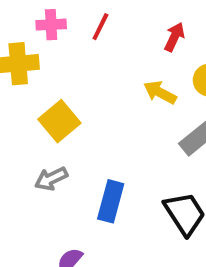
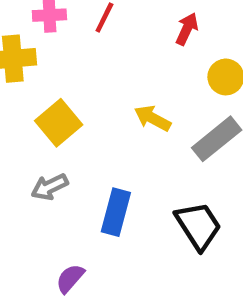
yellow arrow: (160, 92) -> (153, 118), moved

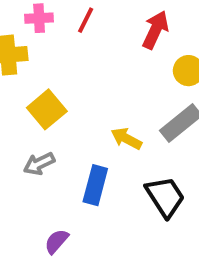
red arrow: (187, 29) -> (155, 30), size x1.4
yellow arrow: (153, 118) -> (126, 139), moved

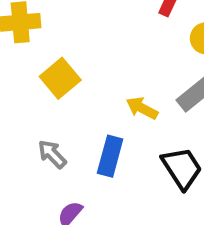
gray arrow: (39, 164) -> (52, 154), moved, turned 72

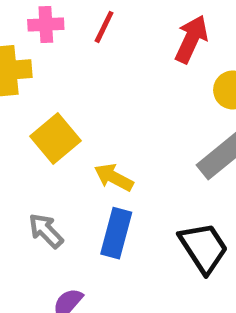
yellow arrow: (142, 108) -> (114, 177), moved

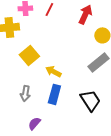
gray arrow: (46, 231) -> (25, 93), turned -126

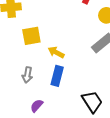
yellow square: (29, 55) -> (31, 36), turned 30
black trapezoid: (90, 100) -> (92, 102), moved

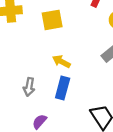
yellow square: (31, 36) -> (52, 20), moved

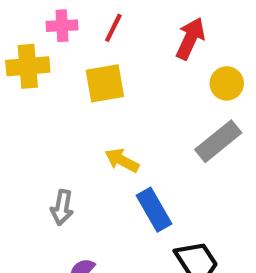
blue rectangle: (63, 88) -> (154, 210), moved, turned -45

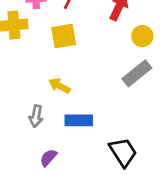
yellow arrow: (122, 160) -> (59, 86), moved
blue rectangle: (154, 210) -> (79, 120), moved, turned -60

